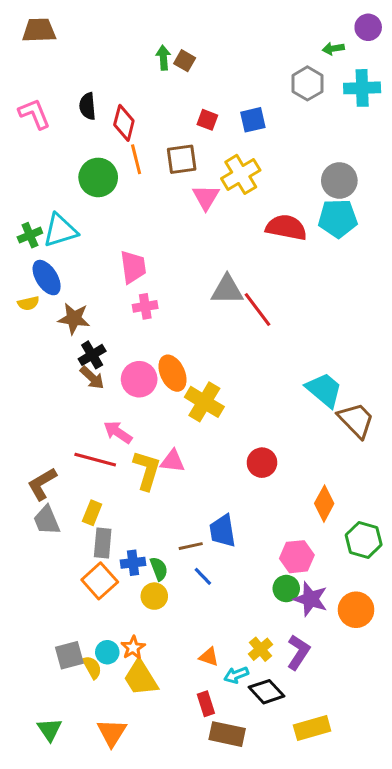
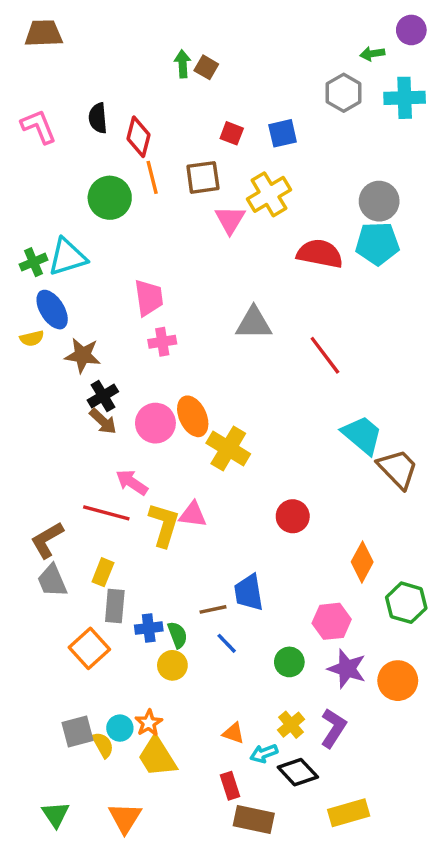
red line: (257, 309) -> (325, 355), moved
orange square: (100, 581) -> (89, 648), moved
green circle: (286, 589) -> (289, 662), moved

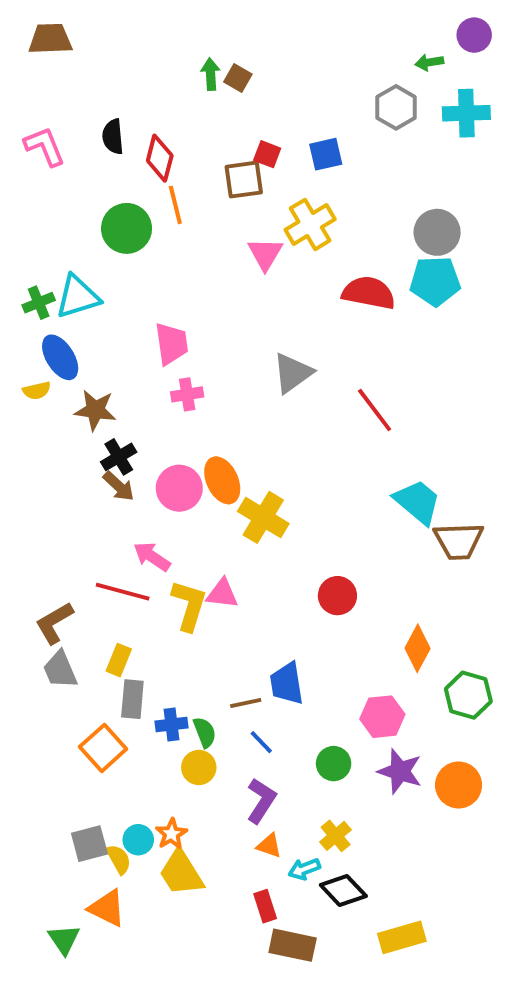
brown square: (203, 177) -> (244, 180), moved
gray triangle: (254, 323) -> (293, 373), turned -36
brown trapezoid: (398, 469) -> (459, 541), turned 132
purple L-shape: (333, 728) -> (261, 801), moved
orange triangle: (125, 818) -> (107, 908), moved, turned -36

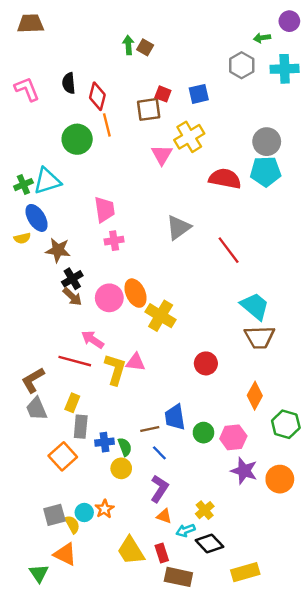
brown trapezoid: (459, 541) -> (260, 337), moved
green circle: (334, 764) -> (203, 433), moved
yellow trapezoid: (181, 873) -> (131, 551), moved

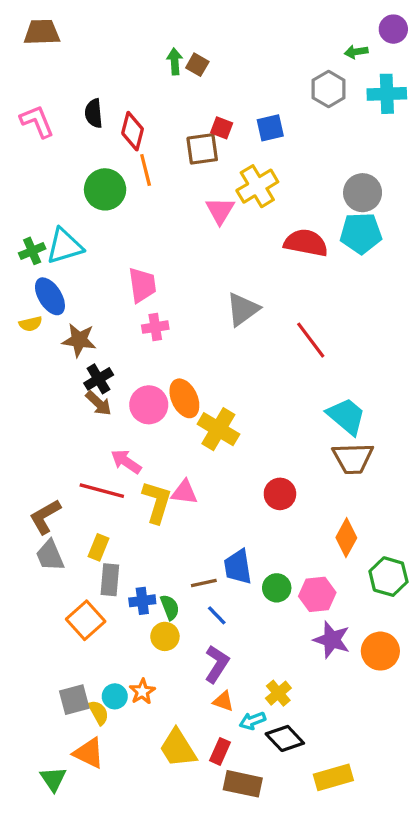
red rectangle: (162, 553) -> (220, 751), turned 42

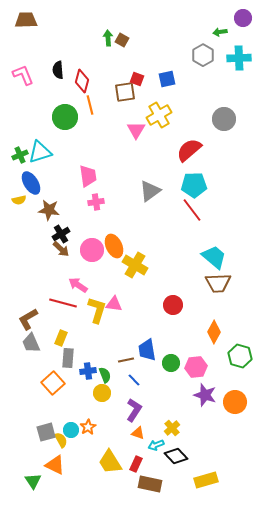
cyan pentagon: (361, 233) -> (194, 185), moved
red semicircle: (306, 243) -> (189, 150), turned -52

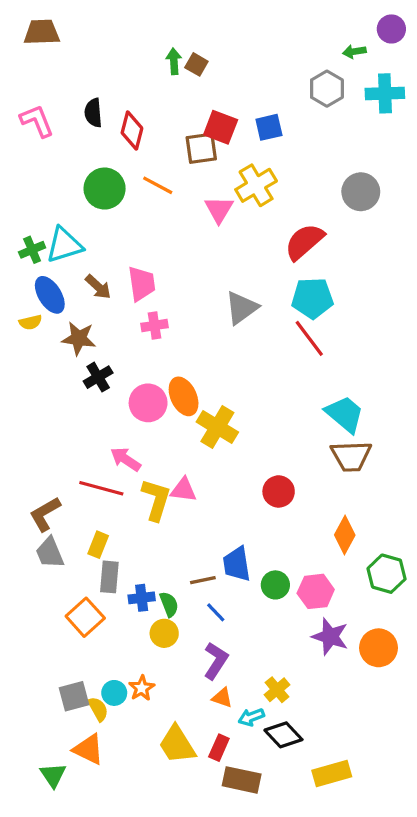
red square: (137, 79) -> (221, 127), size x1.5
orange line: (90, 105) -> (158, 185), moved, turned -48
brown arrow: (61, 249) -> (98, 287), moved

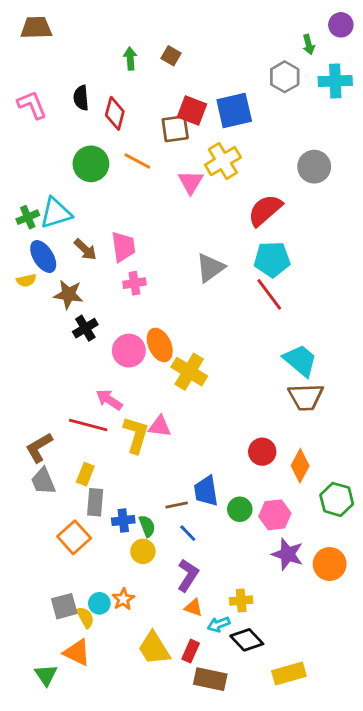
green arrow: (354, 52) -> (309, 44), turned -96
green arrow: (174, 61) -> (130, 59), moved
blue square: (269, 127) -> (234, 110), size x1.5
red circle: (279, 491) -> (262, 452), moved
yellow cross: (277, 690) -> (241, 601), turned 35

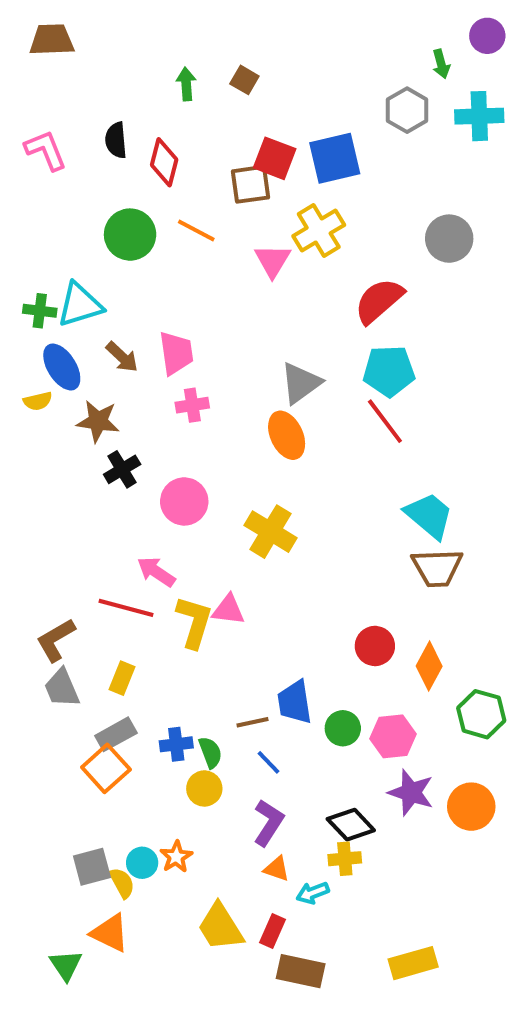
green cross: (28, 217) -> (40, 311), turned 30
orange ellipse: (160, 345) -> (287, 435), moved
gray rectangle: (95, 502) -> (116, 734), moved, turned 56
black diamond: (247, 640) -> (351, 825), moved

